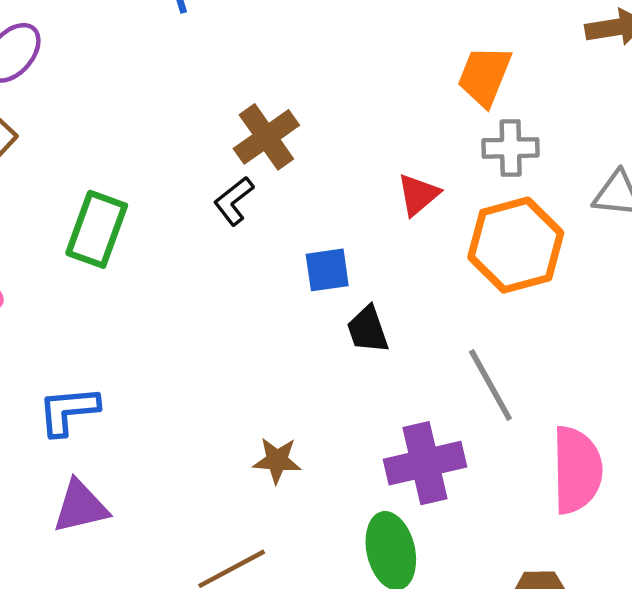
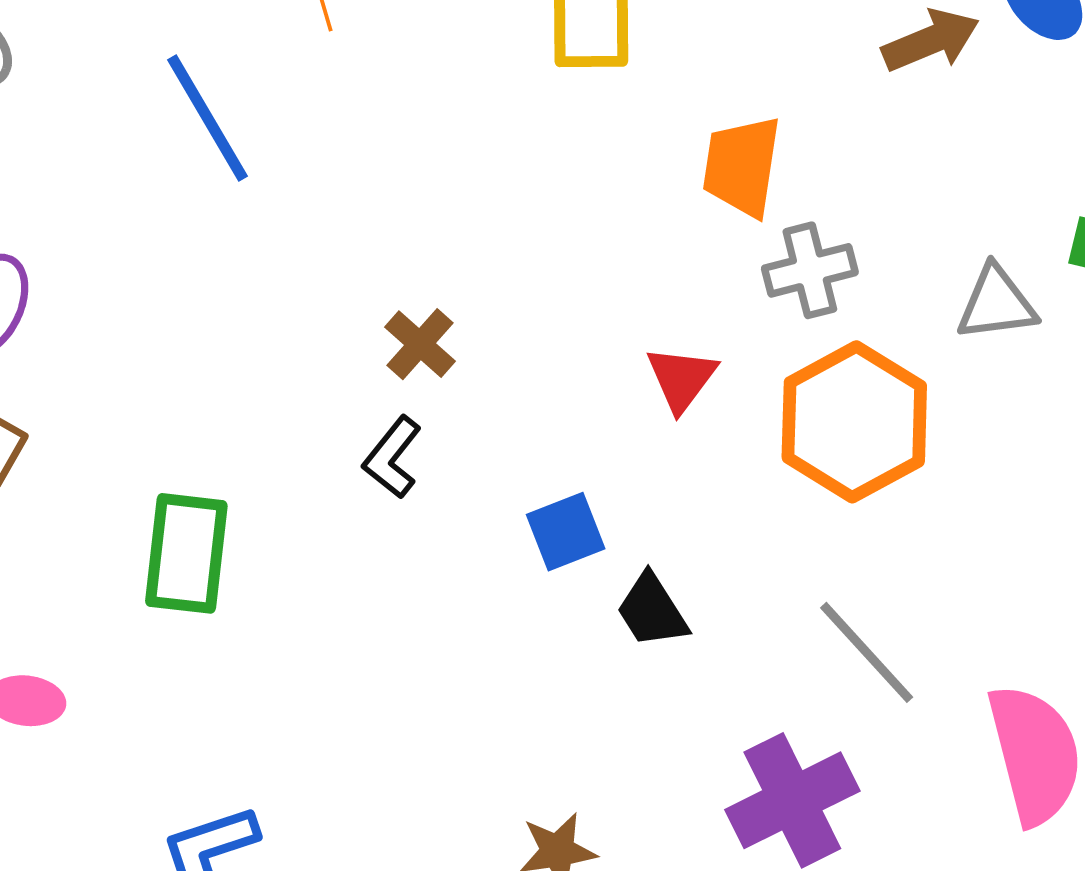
brown cross: (266, 137) -> (420, 344), size x0.7

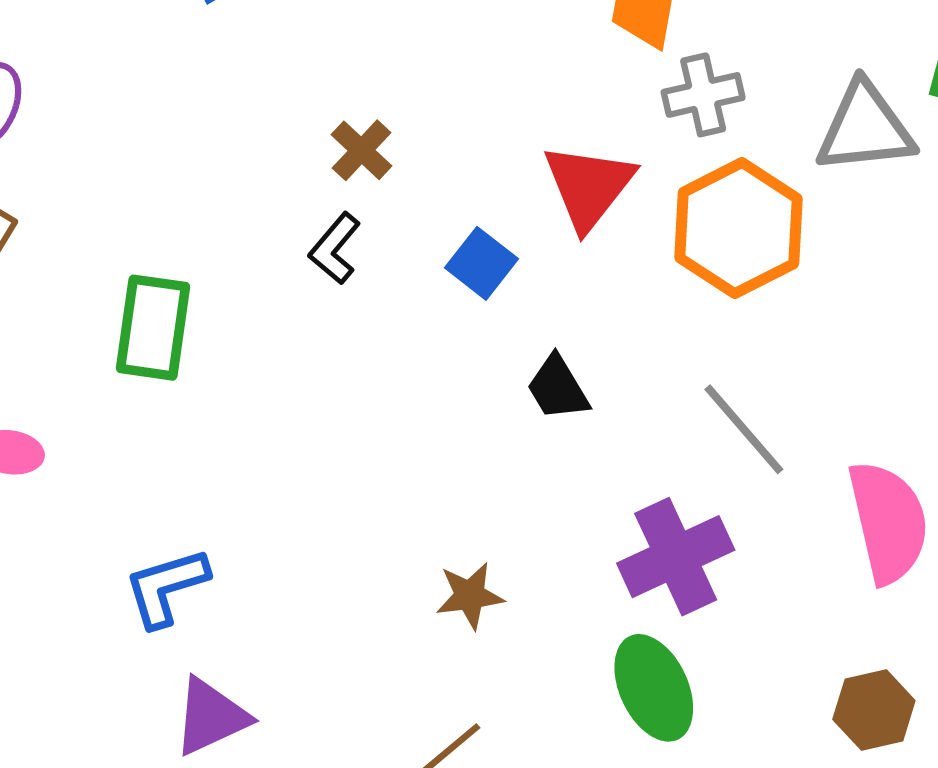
gray triangle: (997, 303) -> (865, 128), size x1.4
red triangle: (681, 379) -> (589, 186), size x1.5
blue square: (566, 532) -> (481, 263), moved, turned -32

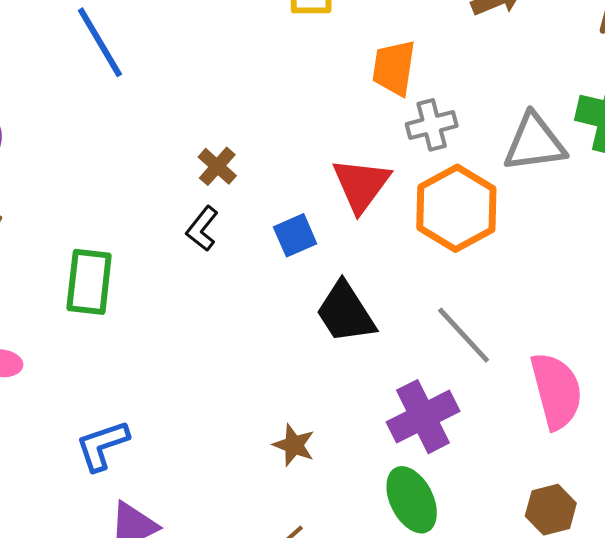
blue square: (481, 263) -> (295, 235), turned 30
black trapezoid: (558, 388) -> (345, 312), size x1.5
brown star: (470, 596) -> (294, 445), turned 30

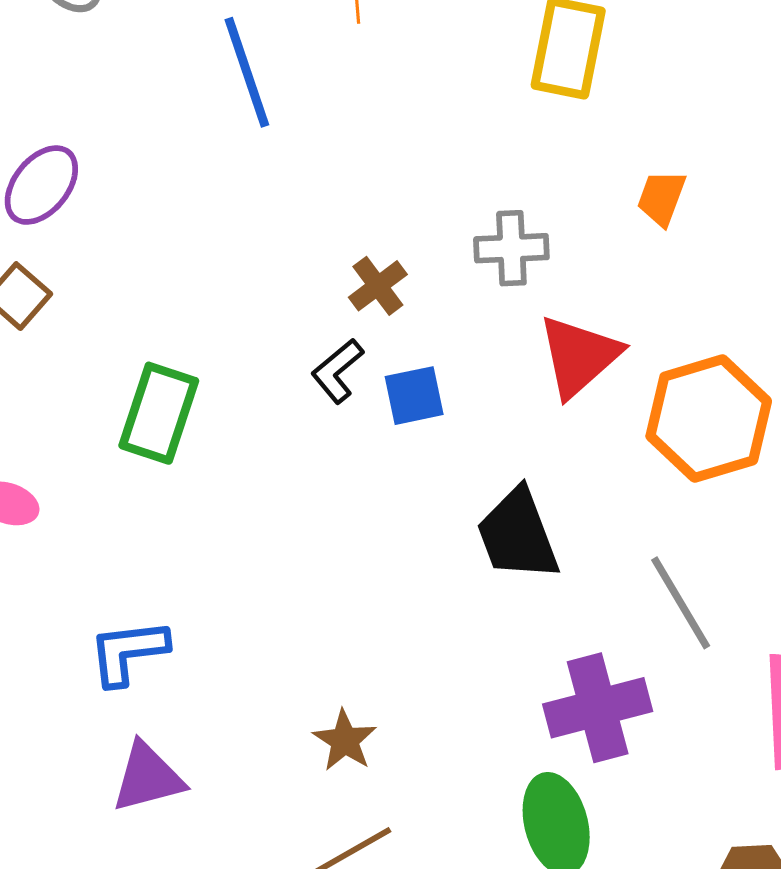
orange trapezoid: (394, 68) -> (661, 198), size x0.7
gray cross: (432, 125) -> (511, 248), moved
blue square: (295, 235) -> (414, 396), moved
brown star: (294, 445) -> (345, 740), moved

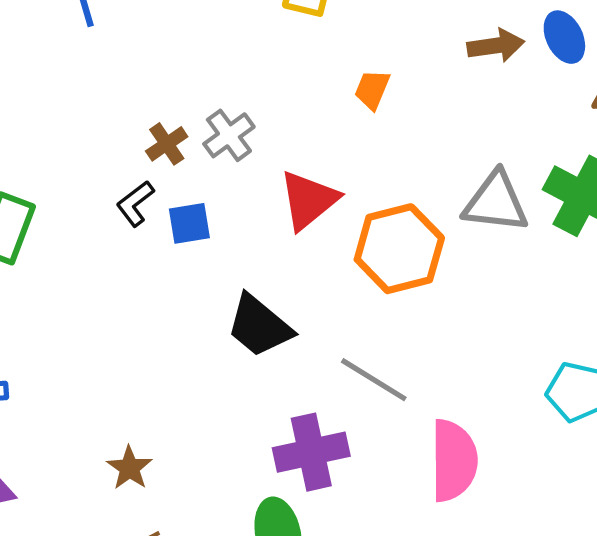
gray cross: (511, 248) -> (229, 135), moved, turned -36
black trapezoid: (518, 535) -> (259, 326), turned -32
gray line: (681, 603) -> (374, 380), turned -30

